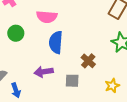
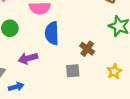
purple arrow: (44, 72) -> (28, 58), moved
blue arrow: (16, 90) -> (16, 87), turned -80

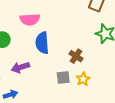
yellow star: (114, 71) -> (83, 79), moved

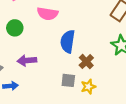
blue semicircle: (42, 43) -> (68, 41), moved

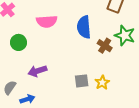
blue semicircle: (68, 41) -> (84, 27), moved
brown cross: (86, 62) -> (105, 46), moved

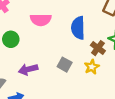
gray square: (82, 81) -> (65, 65), moved, turned 32
yellow star: (102, 82) -> (92, 67), moved

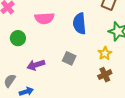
brown cross: (98, 48) -> (105, 75), moved, turned 32
yellow star: (92, 67) -> (105, 53), moved

